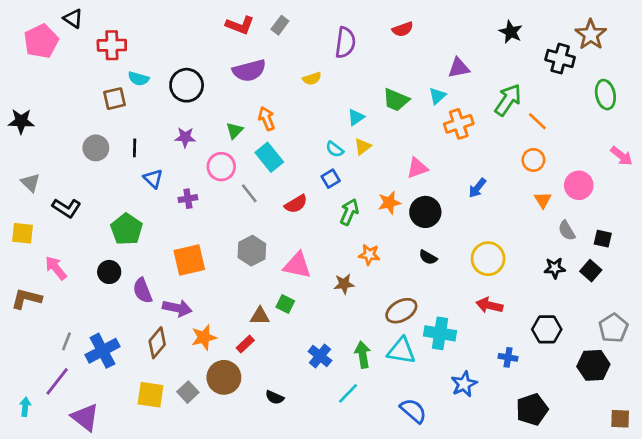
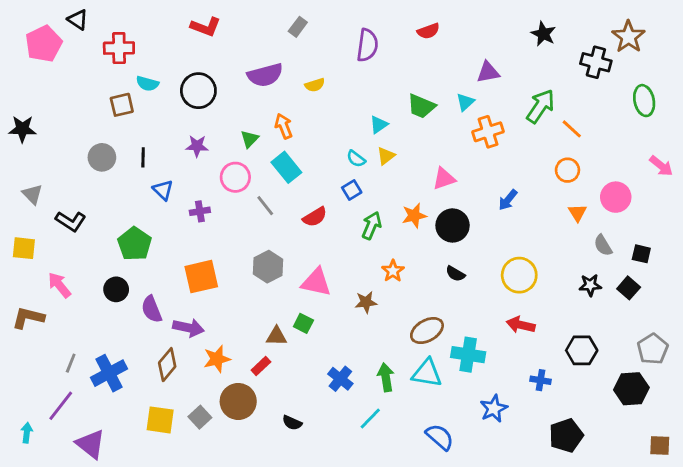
red L-shape: (240, 25) -> (206, 27), moved
yellow semicircle: (312, 79) -> (315, 85), moved
orange star: (369, 255) -> (393, 271), turned 30

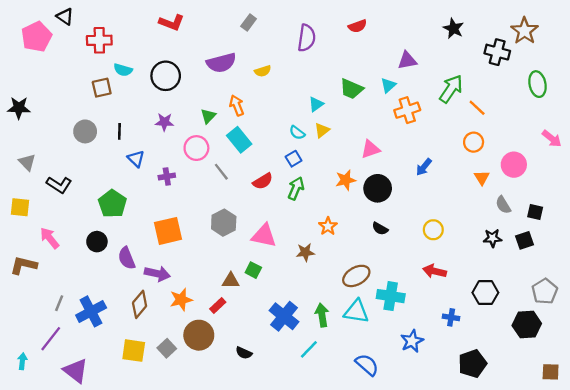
green arrow: (372, 225) -> (296, 188), moved
yellow circle: (519, 275) -> (433, 230), size x0.7
black square: (629, 288) -> (524, 240), turned 30
blue cross: (340, 379) -> (284, 316), size x1.4

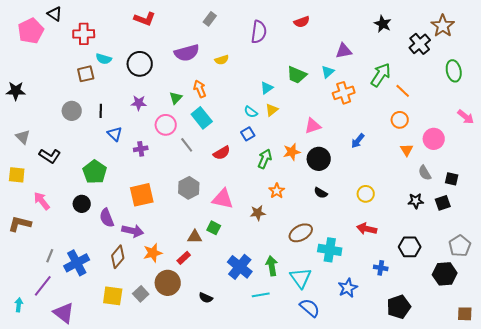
black cross: (497, 52) -> (420, 44), turned 35
green arrow: (296, 188) -> (265, 159), moved
cyan triangle: (356, 311) -> (301, 278), moved, turned 45
cyan line: (309, 349) -> (261, 295), turned 36

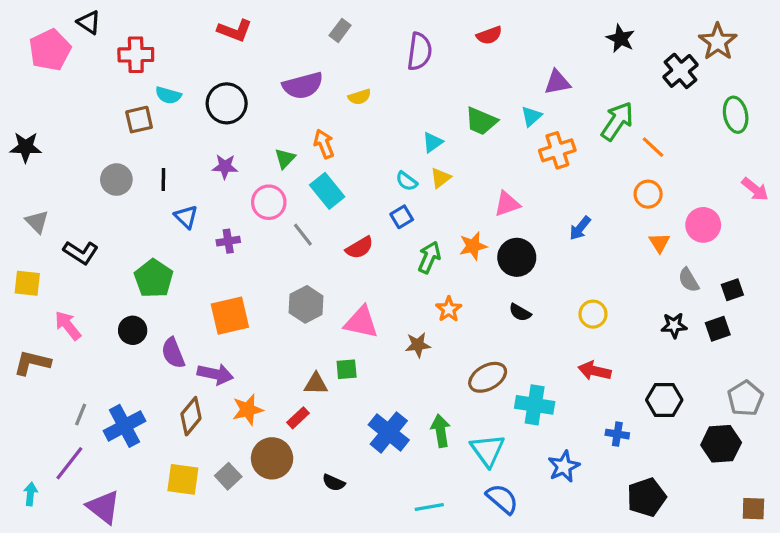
black square: (452, 179) -> (732, 290), turned -32
green square: (214, 228) -> (347, 369), turned -32
cyan line: (261, 295) -> (429, 507), moved

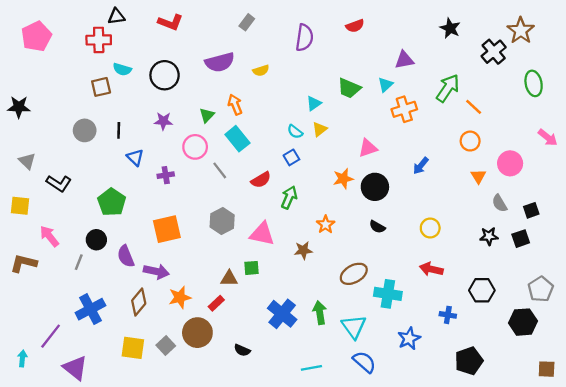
black triangle: (89, 22) -> (116, 16), moved, turned -42
green arrow: (429, 257) -> (289, 197), moved
gray line: (81, 415) -> (79, 262), moved

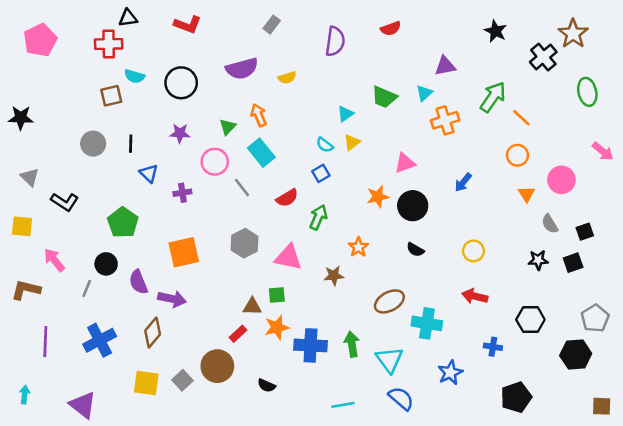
orange star: (180, 297) -> (277, 327), moved
blue cross: (282, 314) -> (310, 345), turned -36
purple line: (51, 336) -> (45, 342), moved, turned -36

